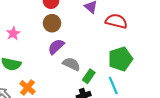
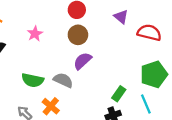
pink star: (13, 33) -> (35, 34), moved
gray semicircle: (71, 64) -> (63, 80), moved

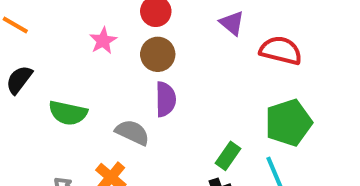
pink star: (35, 34) -> (103, 41), moved
purple semicircle: (82, 61) -> (166, 99), turned 132
green semicircle: (33, 80) -> (68, 113), moved

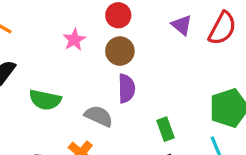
red semicircle: (281, 50) -> (222, 28), moved, turned 104
green rectangle: (228, 156) -> (165, 129), moved, turned -55

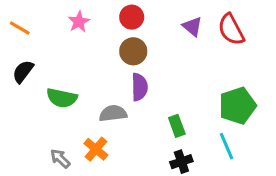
red semicircle: (222, 28) -> (231, 30), turned 124
pink star: (74, 40) -> (79, 22), moved
gray semicircle: (99, 116) -> (113, 113), turned -32

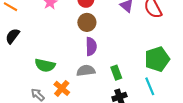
green semicircle: (62, 98) -> (45, 65), moved
gray semicircle: (113, 113) -> (86, 71), moved

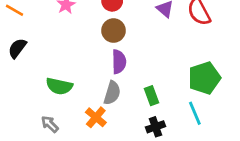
gray semicircle: (86, 71) -> (112, 93), turned 114
orange cross: (62, 88) -> (96, 117), moved

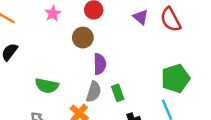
brown circle: (113, 31) -> (83, 38), moved
green rectangle: (151, 96) -> (118, 93), moved

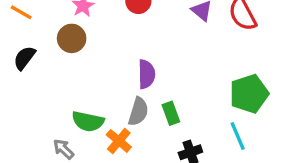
brown circle: (83, 38) -> (72, 38), moved
green semicircle: (47, 86) -> (88, 121), moved

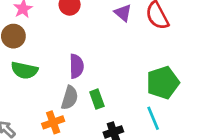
green semicircle: (88, 121) -> (24, 70), moved
orange cross: (119, 141) -> (53, 122), turned 30

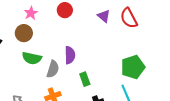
gray semicircle: (70, 98) -> (53, 69), moved

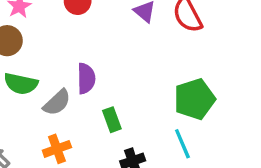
gray semicircle: (53, 69) -> (57, 103), turned 30

